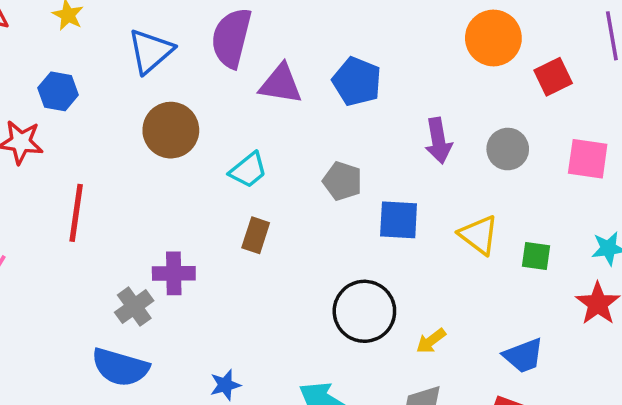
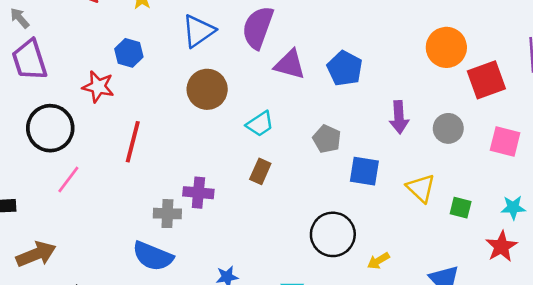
red square: (553, 77) -> (486, 80), size x1.4
gray cross: (134, 307) -> (167, 214), turned 32

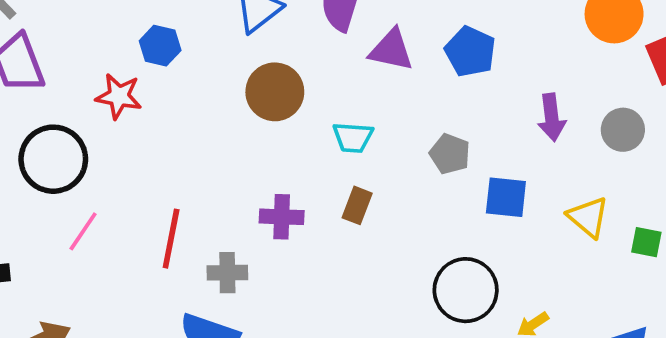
cyan trapezoid: (260, 124) -> (353, 137), turned 40
red line: (133, 142) -> (171, 239), moved
purple cross: (198, 193) -> (282, 217), moved

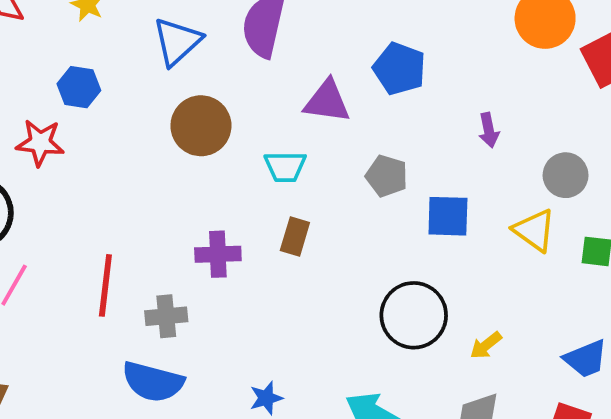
purple triangle: (391, 50) -> (327, 101), moved
purple arrow: (552, 117) -> (489, 130), size x0.7
gray circle: (623, 130) -> (566, 175), moved

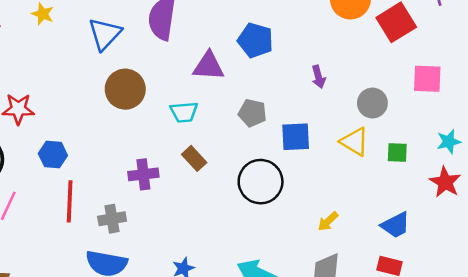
blue hexagon: (79, 87) -> (53, 155), moved
brown rectangle: (295, 236) -> (194, 158), turned -55
black circle: (414, 315) -> (261, 182), moved

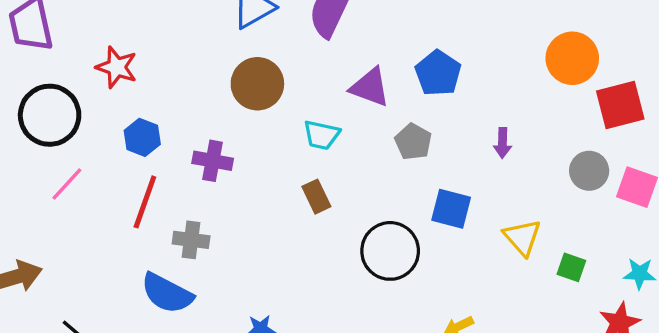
gray circle: (372, 103) -> (589, 171), moved
gray pentagon: (252, 113) -> (413, 142), moved
purple cross: (143, 174) -> (213, 161), moved

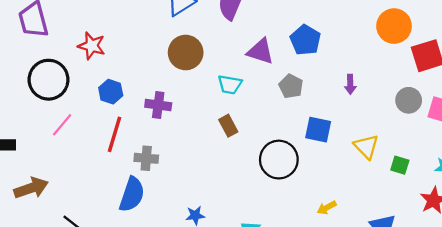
blue semicircle: (167, 293) -> (132, 194), turned -96

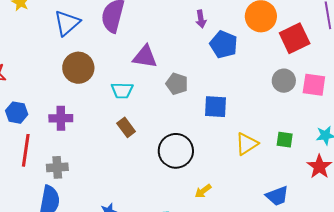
blue pentagon: (305, 40) -> (224, 44), moved
purple arrow: (350, 84) -> (201, 19), moved
blue square: (318, 130) -> (216, 107), moved
yellow triangle: (366, 147) -> (247, 144), moved, turned 50
yellow arrow: (327, 208) -> (203, 191), moved

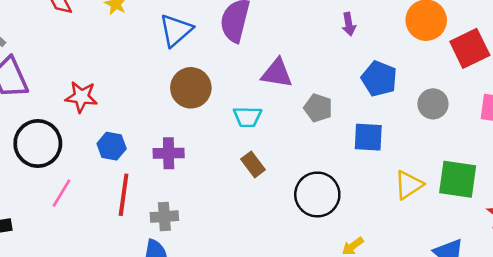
blue pentagon: (224, 44) -> (379, 79), moved
gray circle: (284, 81) -> (433, 104), moved
green square: (285, 140) -> (458, 179), size x1.8

